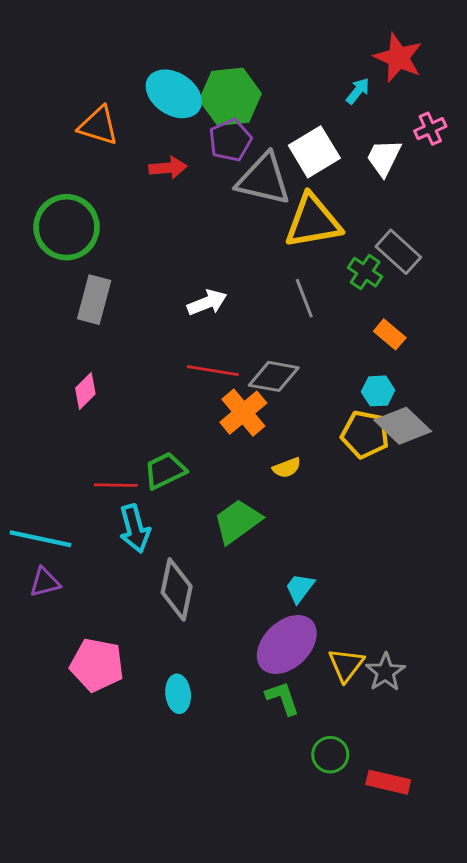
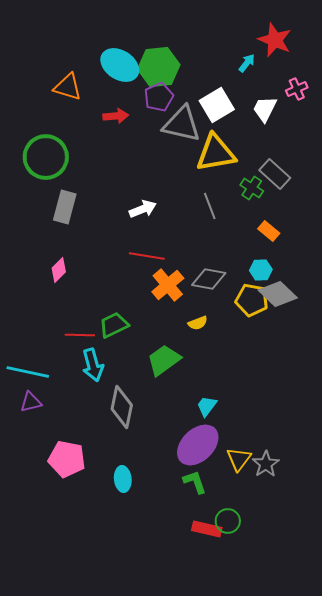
gray diamond: (274, 376) -> (209, 279), moved
red rectangle: (388, 782) -> (207, 529), moved

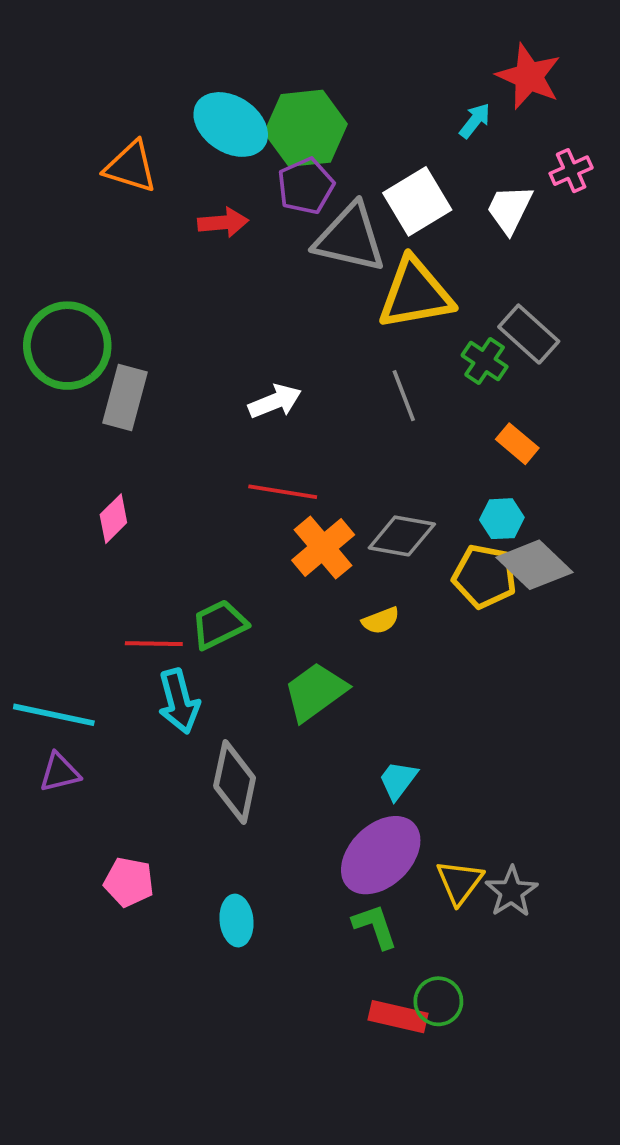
green circle: (46, 157) -> (67, 346), moved
pink pentagon: (67, 459) -> (129, 882), size x0.7

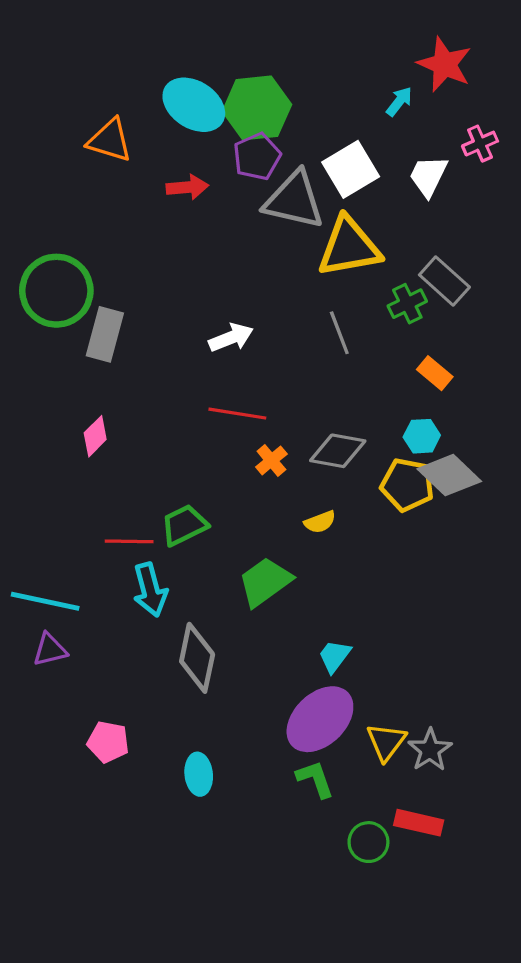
green cross: (485, 361) -> (407, 304), turned 30
orange cross: (323, 548) -> (271, 460), size x0.6
red rectangle: (398, 1017) -> (419, 823), moved

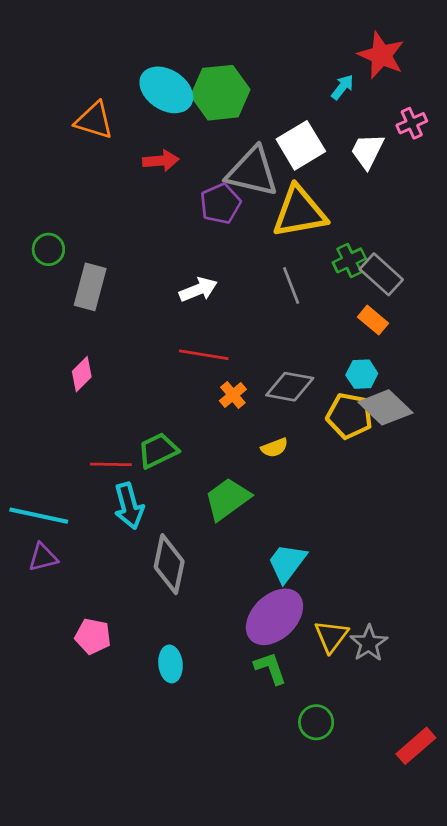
purple pentagon: (257, 156) -> (220, 204), moved
gray rectangle: (444, 281) -> (381, 274), moved
green circle: (56, 291) -> (48, 249), size x0.5
cyan trapezoid: (335, 656) -> (287, 563), size x1.4
red rectangle: (419, 823) -> (416, 746), moved, turned -54

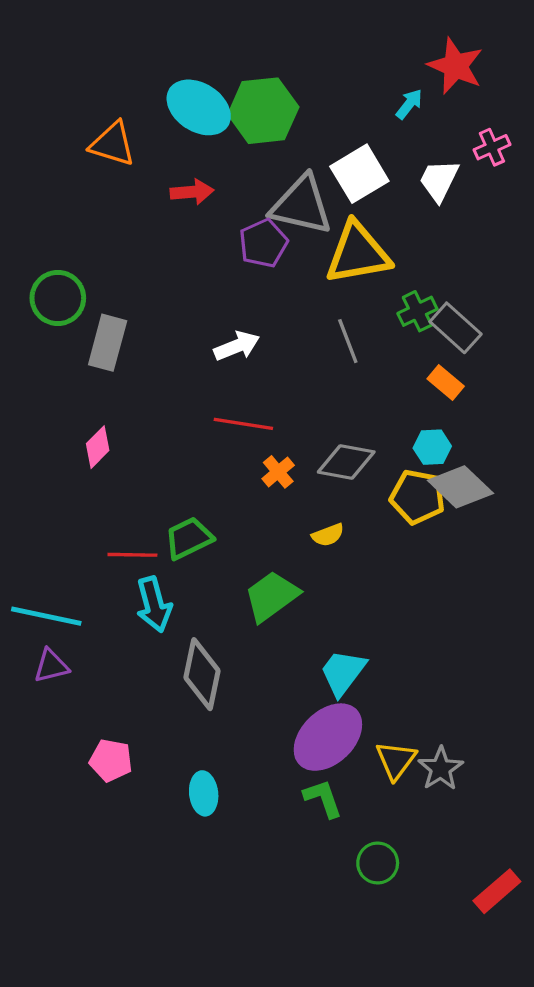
green circle: (48, 249) -> (58, 298), size x1.4

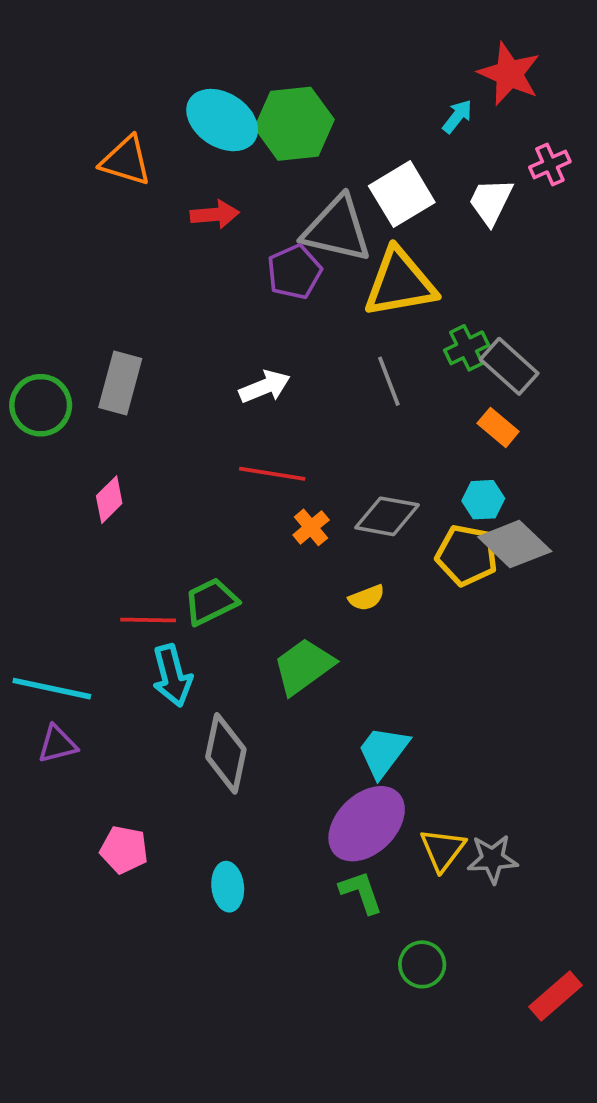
green circle: (58, 298) -> (41, 405), moved
gray star: (441, 769) -> (493, 859), turned 30

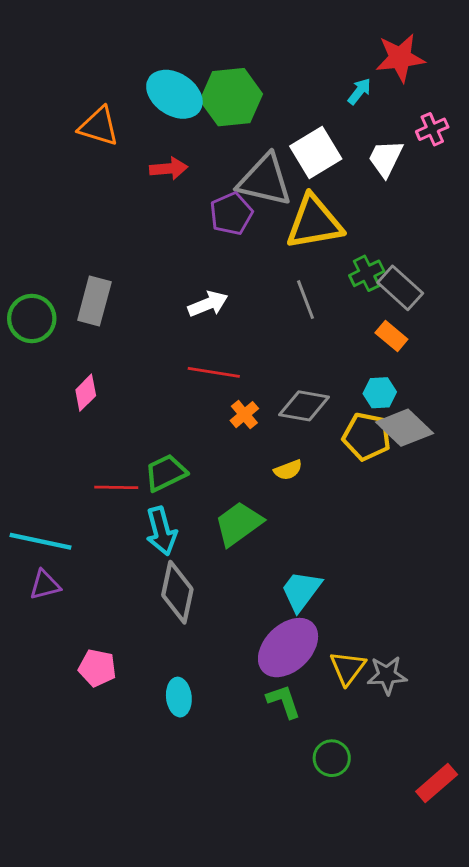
red star: (509, 74) -> (400, 58), turned -30
cyan arrow: (172, 676) -> (161, 531), moved

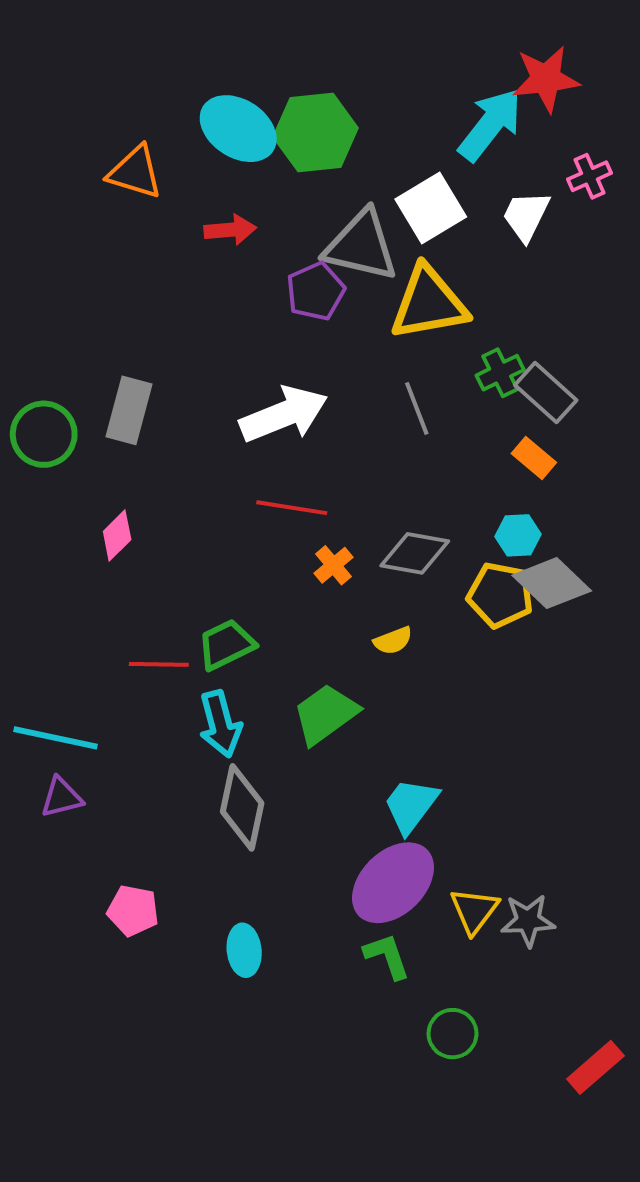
cyan arrow: (359, 91) -> (490, 125), size x2.0
white arrow: (208, 304) -> (284, 414), size x1.6

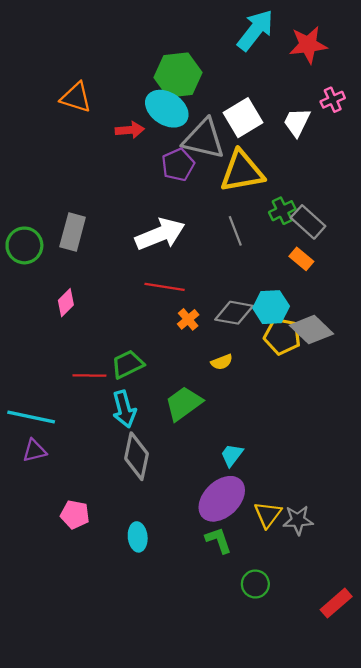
cyan arrow: (490, 125) -> (255, 30), moved
cyan ellipse: (238, 129) -> (167, 109), moved
cyan hexagon: (518, 535) -> (271, 307), moved, size x1.4
cyan trapezoid: (411, 805) -> (232, 455), size x0.7

